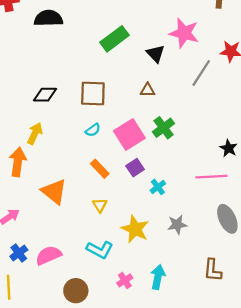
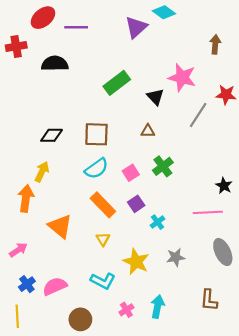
cyan semicircle: (93, 130) -> (96, 169), size x1.6
pink square: (129, 135) -> (131, 173), size x0.6
orange rectangle: (100, 169) -> (103, 205), size x1.4

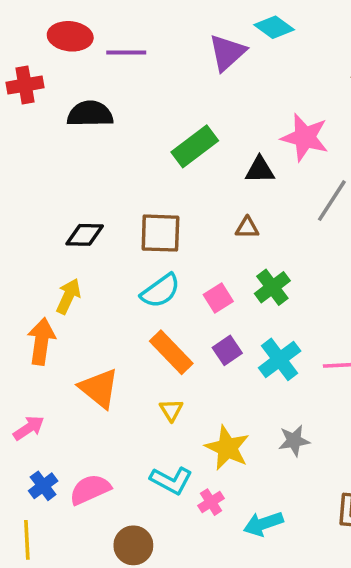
red ellipse: (43, 18) -> (70, 36), turned 45
black triangle: (155, 97) -> (260, 170), turned -48
cyan cross: (157, 222) -> (280, 359), moved, size x1.6
cyan arrow: (157, 307) -> (263, 524), turned -120
pink cross: (126, 310) -> (211, 502), moved

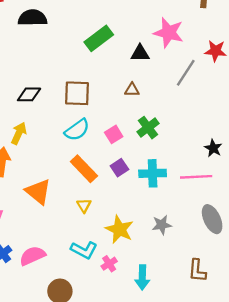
cyan cross: (280, 359) -> (153, 173), turned 35
cyan arrow: (263, 524) -> (142, 277), turned -70

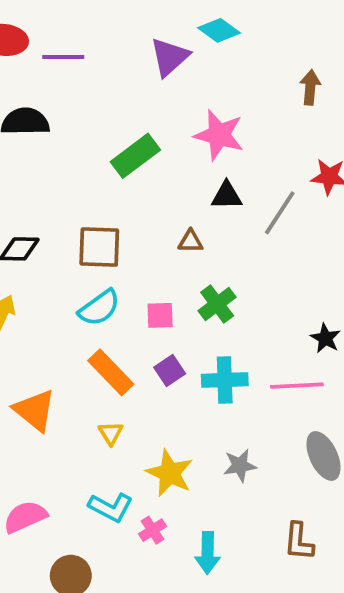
pink star: (169, 33) -> (219, 135), moved
black triangle: (140, 53) -> (227, 196), moved
pink square: (114, 134) -> (160, 315), turned 30

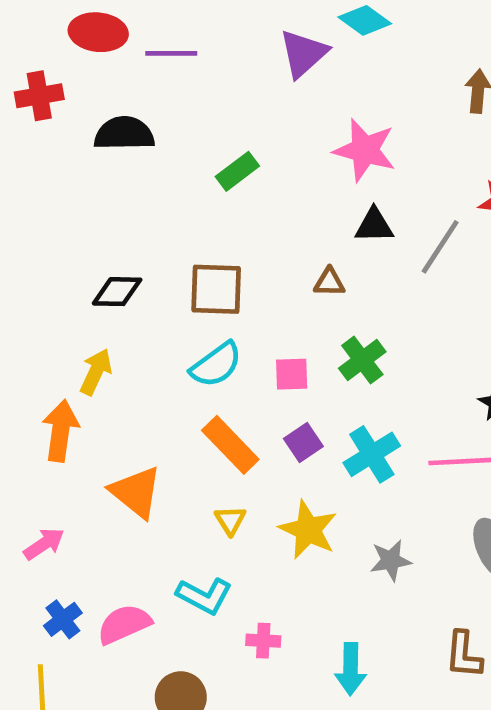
green rectangle: (135, 156) -> (237, 171), moved, size x0.7
cyan cross: (225, 380) -> (372, 454), turned -30
yellow star: (170, 473) -> (308, 530), moved
cyan L-shape: (111, 507) -> (204, 596), moved
pink cross: (152, 530) -> (263, 641), moved, turned 36

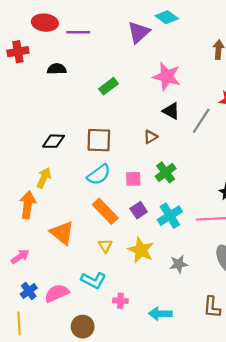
black semicircle: (124, 134) -> (57, 69), size x0.7
black triangle: (374, 226) -> (171, 111), turned 30
brown triangle: (329, 282) -> (151, 137), turned -32
cyan arrow: (351, 669) -> (160, 314), turned 90

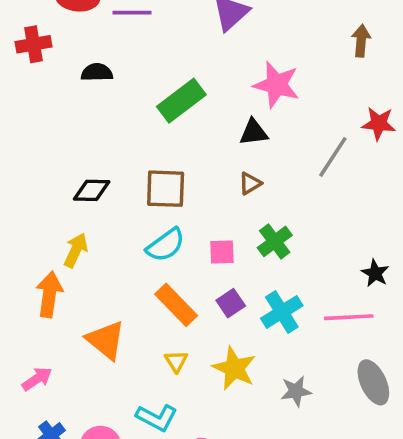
green rectangle: (109, 86) -> (181, 101), size x1.5
black triangle: (171, 111) -> (254, 132), moved, turned -36

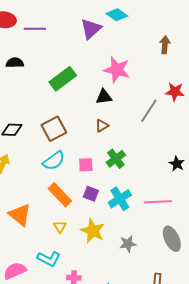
brown square: (166, 189) -> (54, 129), turned -30
black star: (375, 273) -> (177, 164), moved
purple square: (231, 303) -> (91, 194), turned -35

